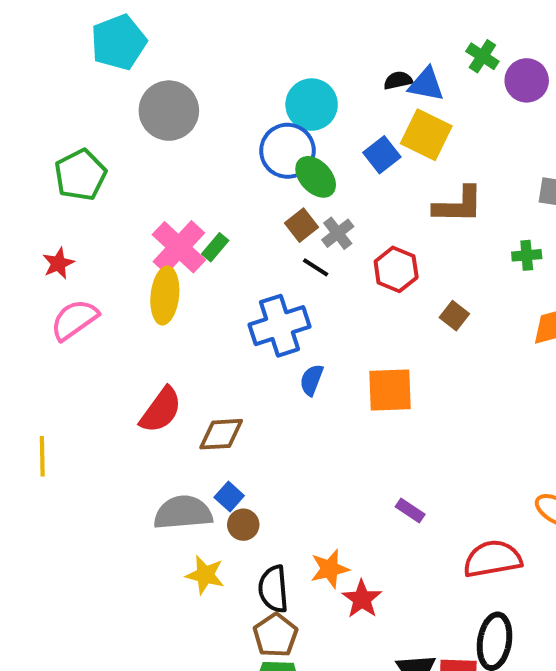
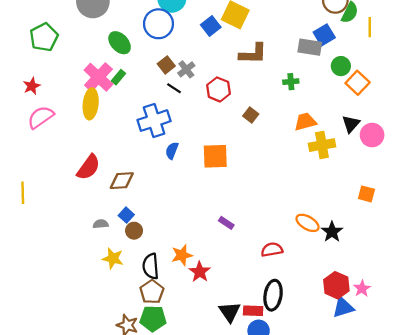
green ellipse: (316, 177) -> (120, 43), moved
gray semicircle: (183, 513) -> (101, 224), size x0.5
red semicircle: (493, 559) -> (272, 250), size x0.7

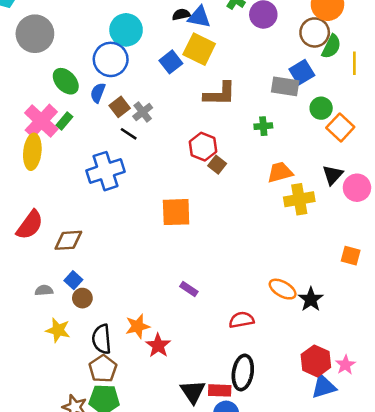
red hexagon: (219, 89) -> (203, 147), moved
blue semicircle: (172, 151) -> (98, 93), moved

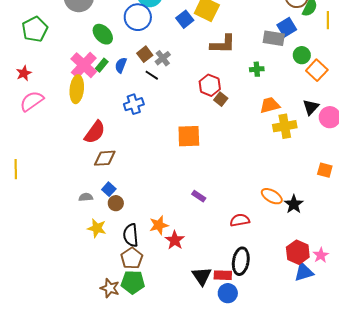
blue semicircle: (98, 93) -> (121, 65), moved
blue cross: (105, 171) -> (134, 104), size x0.7
red semicircle: (30, 225) -> (95, 132), moved

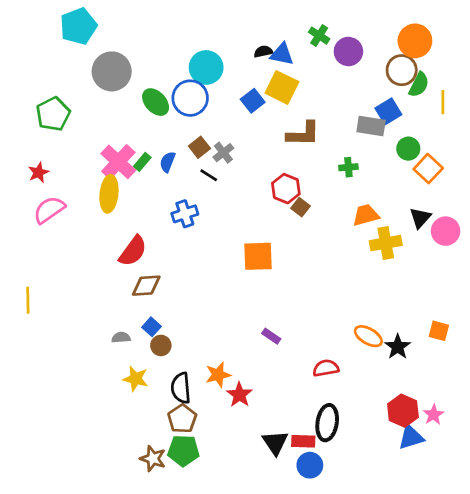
green ellipse: (103, 34) -> (156, 102), moved
orange square: (325, 170) -> (439, 331), moved

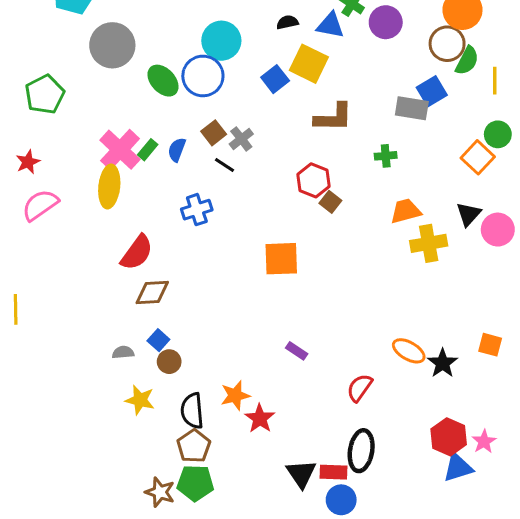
blue triangle: (282, 54) -> (330, 25), moved
green circle: (408, 149) -> (498, 134), moved
red semicircle: (326, 368) -> (360, 388), turned -45

